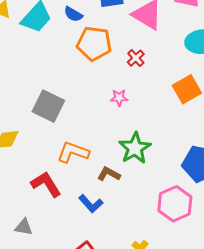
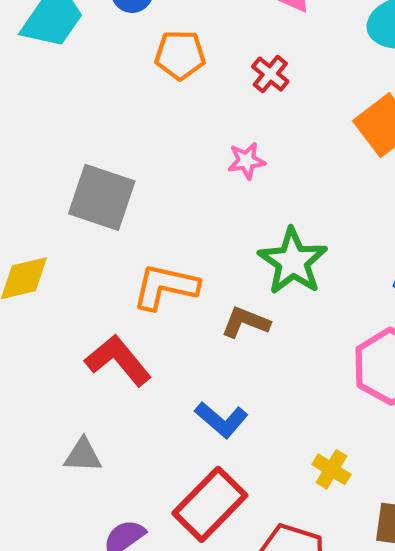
orange pentagon: (94, 43) -> (180, 55), size x0.7
blue L-shape: (91, 204) -> (221, 420), moved

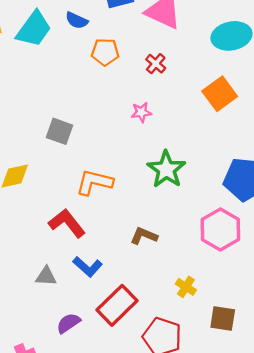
gray square: (102, 197) -> (59, 131), size x0.7
brown L-shape: (246, 322) -> (144, 236), moved
blue L-shape: (221, 420) -> (88, 267), moved

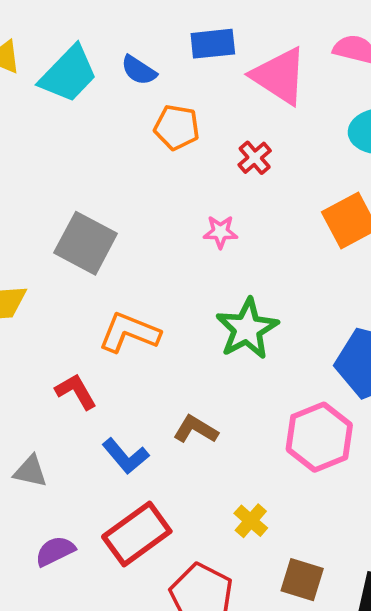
gray square: (59, 131) -> (86, 243), size x1.4
red L-shape: (67, 223) -> (76, 391), size x0.7
blue L-shape: (88, 267) -> (125, 456), moved

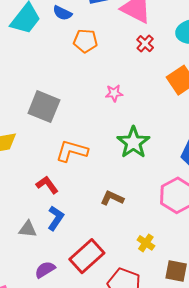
red cross: (255, 158) -> (145, 44), moved
blue L-shape: (125, 456) -> (56, 218), moved, turned -100

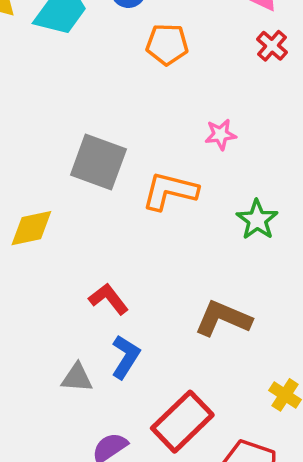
green star: (133, 142) -> (257, 220), size x0.7
orange L-shape: (72, 151) -> (170, 191), moved
brown L-shape: (112, 198) -> (223, 318), size x1.4

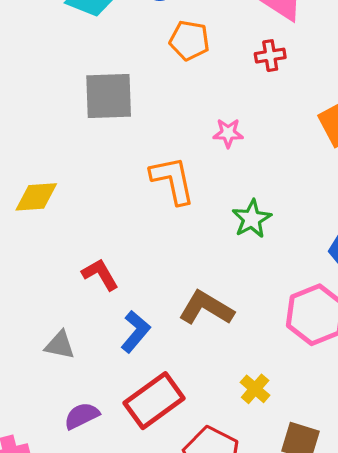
red cross: (272, 46) -> (270, 56), moved, turned 32
gray square: (98, 162) -> (109, 96), moved, turned -30
orange L-shape: (170, 191) -> (173, 180), turned 56
blue L-shape: (125, 357) -> (136, 332), moved

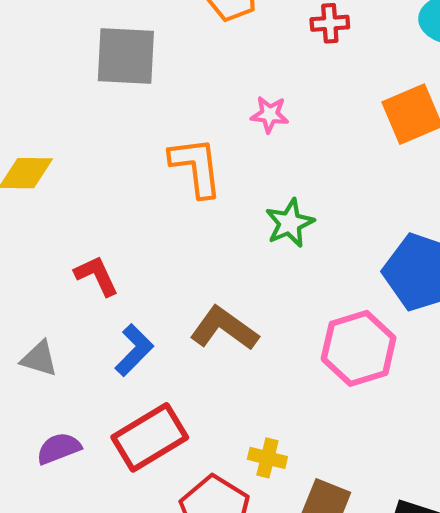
yellow cross: (255, 389) -> (267, 458), moved, turned -32

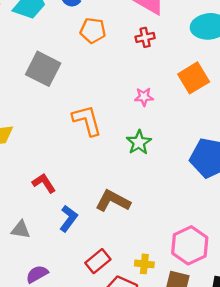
gray square: (126, 56) -> (43, 69), turned 32
pink star: (270, 114) -> (144, 97), moved
pink hexagon: (359, 348) -> (190, 245), moved
red rectangle: (150, 437) -> (98, 261), moved, size x0.7

